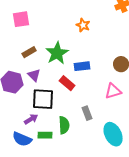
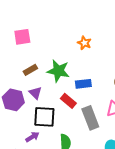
green star: (57, 53) -> (58, 71), turned -30
gray rectangle: (87, 113) -> (90, 118), moved, size x1.6

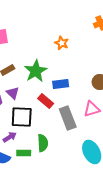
green star: (58, 71) -> (36, 71), turned 30

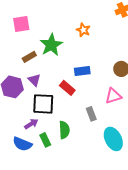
green star: (36, 71) -> (51, 45), moved
gray rectangle: (68, 118) -> (91, 114), moved, size x0.6
green rectangle: (24, 153) -> (45, 140), turned 64

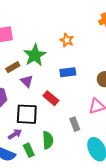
blue rectangle: (82, 71) -> (68, 72), moved
purple triangle: (34, 80) -> (27, 81), moved

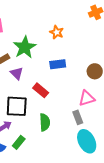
gray rectangle: (75, 124) -> (78, 117), moved
green semicircle: (48, 140) -> (45, 122), moved
green rectangle: (29, 150) -> (19, 142), turned 64

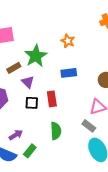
red rectangle: (41, 90) -> (52, 99), turned 42
black square: (17, 106) -> (32, 103), moved, size x0.6
gray rectangle: (78, 117) -> (89, 126), turned -32

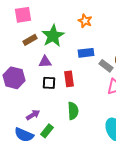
brown rectangle: (14, 68) -> (30, 40), moved
purple triangle: (28, 82) -> (45, 62), turned -48
gray rectangle: (89, 126) -> (106, 66), moved

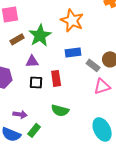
orange star: (85, 21) -> (72, 20), size x1.6
green semicircle: (73, 111) -> (60, 110), turned 108
purple arrow: (33, 115) -> (20, 114), turned 40

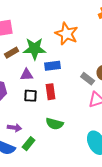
green star: (40, 35) -> (35, 49), turned 30
blue rectangle: (73, 52) -> (53, 66), moved

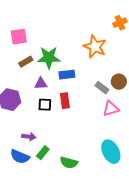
orange star: (67, 34) -> (95, 47), moved
green semicircle: (55, 124) -> (69, 163), moved

